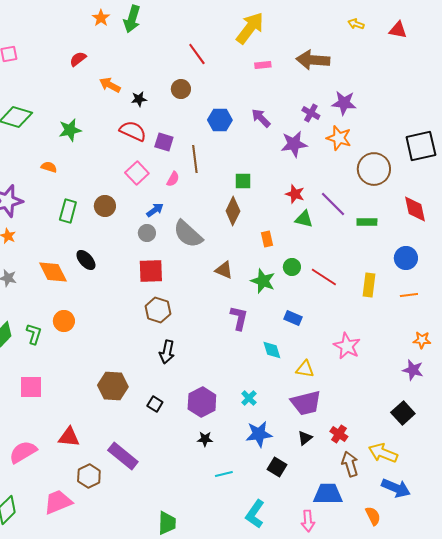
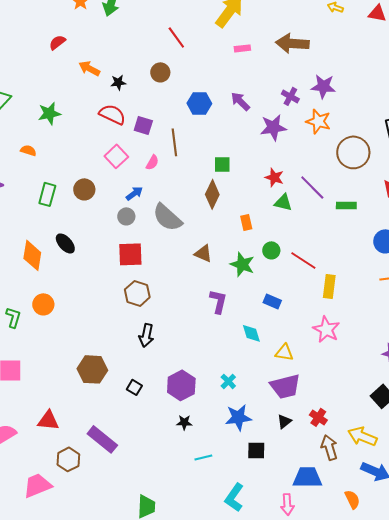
orange diamond: (53, 272) -> (32, 255), turned 36
yellow rectangle: (369, 285) -> (329, 286), moved
black square: (277, 467) -> (256, 450), turned -30

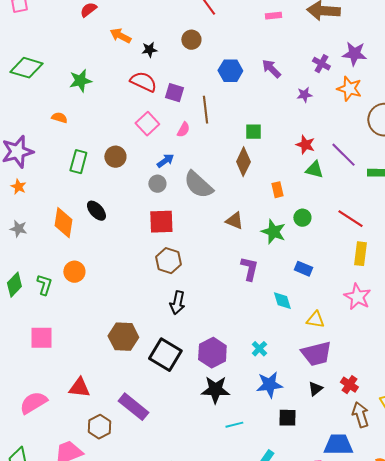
purple star: (273, 127) -> (304, 95), size x0.6
red line: (303, 260) -> (350, 219), moved
black square: (134, 387) -> (165, 355), size x2.0
black star: (184, 422) -> (215, 390), size x1.8

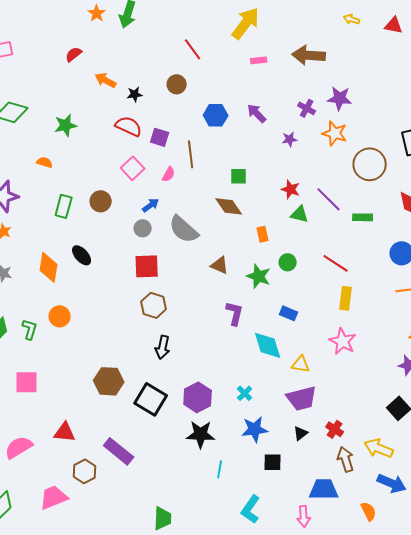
brown diamond: (243, 162) -> (229, 206), turned -60
cyan diamond: (282, 301) -> (268, 345), size x1.5
cyan line: (234, 425) -> (220, 469), turned -66

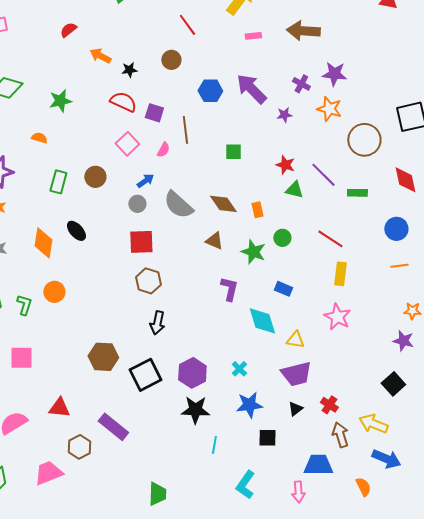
purple arrow: (257, 113) -> (251, 89), size x1.6
brown diamond: (229, 206) -> (223, 204), moved
black square: (151, 399) -> (145, 375), turned 32

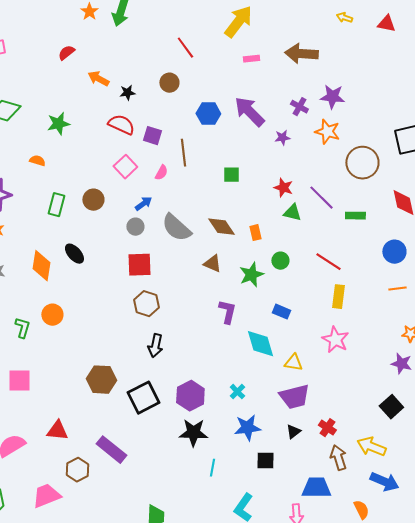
green star: (253, 252) -> (251, 275), turned 30

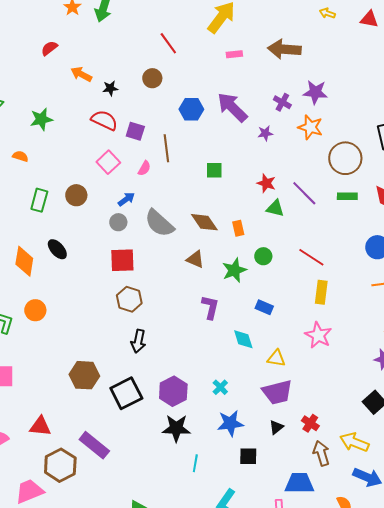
green rectangle: (355, 216) -> (347, 196), moved
cyan diamond: (260, 344) -> (243, 339), size x0.7
brown hexagon: (77, 470) -> (60, 465), size x1.4

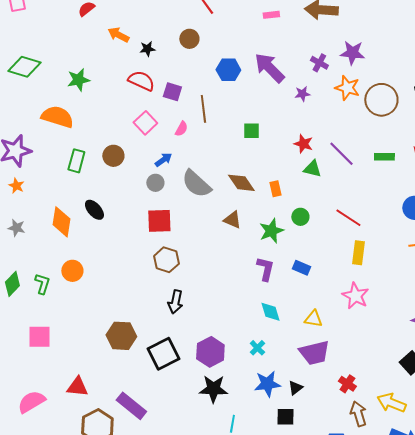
orange semicircle: (20, 156) -> (57, 117), size x2.0
brown circle: (345, 158) -> (381, 100), moved
purple L-shape: (210, 307) -> (265, 269), moved
cyan diamond: (243, 339) -> (270, 312), moved
black triangle: (276, 427) -> (295, 388), moved

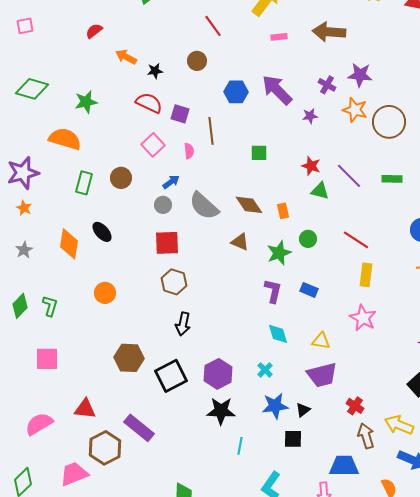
pink semicircle: (181, 129) -> (189, 151), turned -35
gray star: (16, 228) -> (24, 250), turned 30
orange circle: (72, 271) -> (105, 293), moved

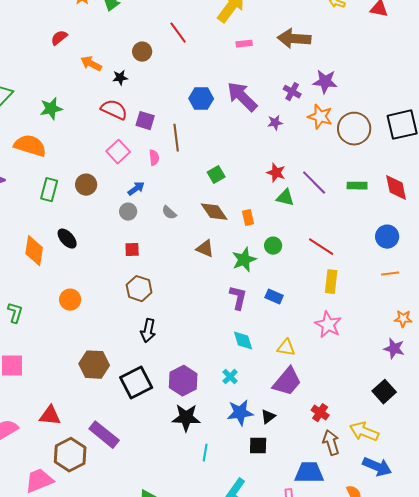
brown circle: (197, 61) -> (142, 52), moved
green square: (259, 153) -> (216, 175), moved, turned -30
gray semicircle: (204, 206) -> (169, 213), size x0.5
red square: (167, 243) -> (132, 250), size x0.6
purple trapezoid: (322, 375) -> (287, 382), turned -36

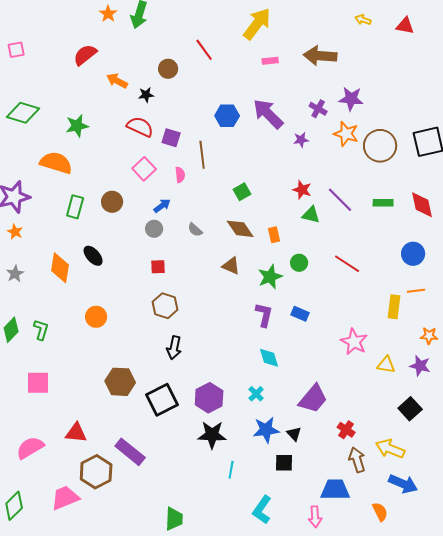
red semicircle: (59, 38) -> (85, 55), size x1.4
yellow rectangle: (331, 282) -> (394, 307), moved
yellow triangle: (286, 348) -> (386, 365), moved
black triangle: (268, 417) -> (294, 434), turned -35

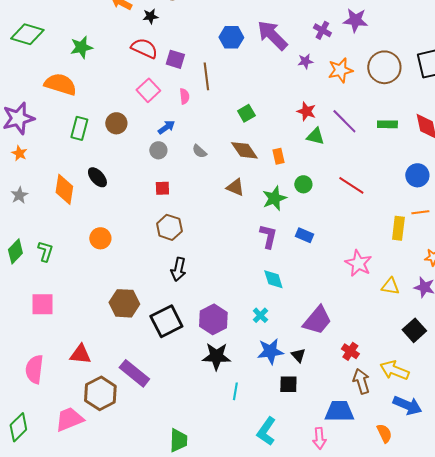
orange star: (346, 134) -> (340, 70), moved, turned -30
pink semicircle: (30, 448) -> (34, 369), turned -52

